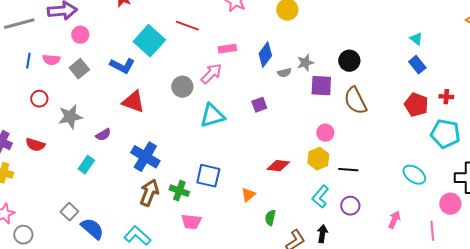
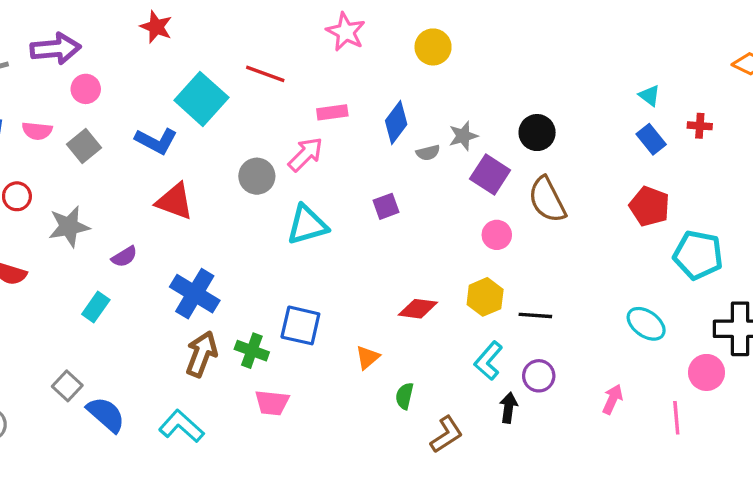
purple square: (321, 86) -> (490, 174), turned 30
red cross: (446, 97) -> (700, 126), moved
pink circle: (325, 133) -> (497, 235), moved
black arrow: (322, 234) -> (509, 408), moved

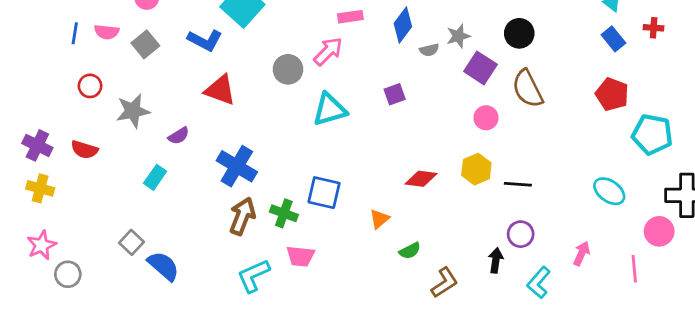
cyan L-shape: (488, 361) -> (539, 283), moved
green semicircle: (405, 396) -> (410, 251), turned -130
cyan L-shape: (181, 426) -> (253, 276), moved, turned -66

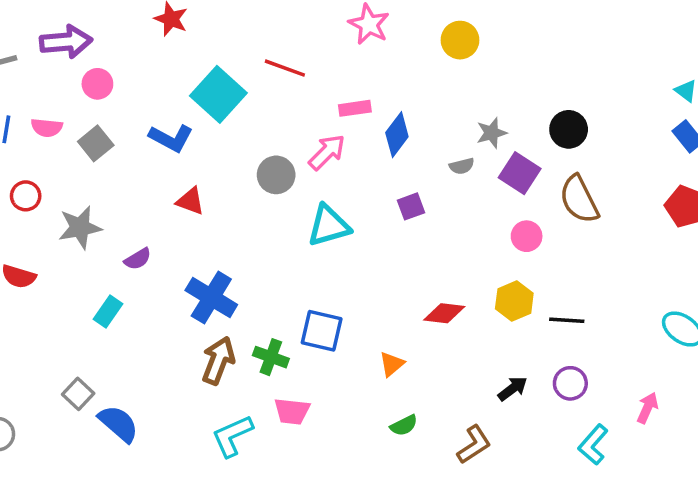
blue diamond: (403, 25) -> (397, 135), moved
gray semicircle: (429, 50) -> (462, 166), moved
red triangle: (220, 90) -> (190, 201), size x0.7
green semicircle: (410, 251) -> (404, 425), moved
black arrow: (496, 260) -> (513, 389), moved, turned 45

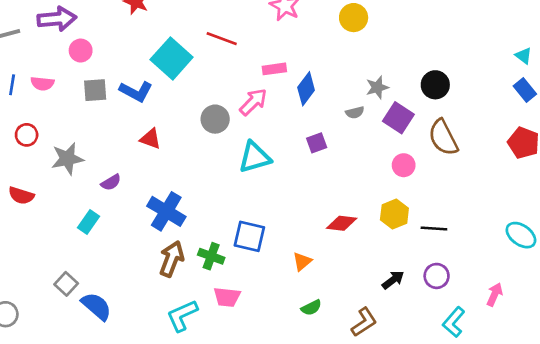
gray square: (96, 143) -> (95, 90), moved, turned 35

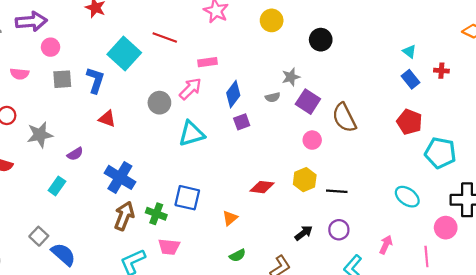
black circle: (435, 85) -> (321, 40), moved
blue diamond: (306, 89) -> (233, 94), moved
blue L-shape: (136, 91) -> (95, 80), turned -100

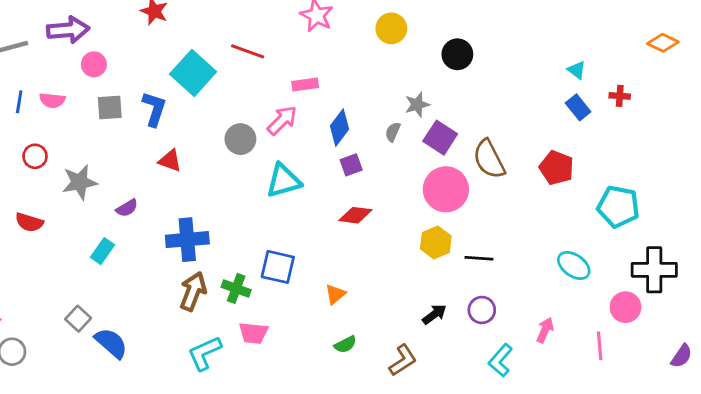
gray semicircle: (273, 97) -> (393, 132), turned 128
red pentagon: (409, 122) -> (557, 168), moved
pink circle: (312, 140) -> (446, 189), size x1.8
blue cross: (120, 177) -> (187, 240), turned -36
red diamond: (262, 187) -> (355, 215), moved

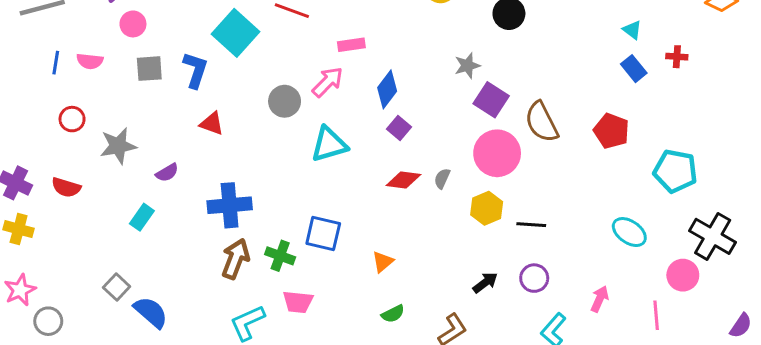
gray semicircle: (393, 132) -> (442, 179), moved
purple square: (351, 165) -> (399, 128), turned -30
black cross: (654, 270) -> (713, 236), turned 30

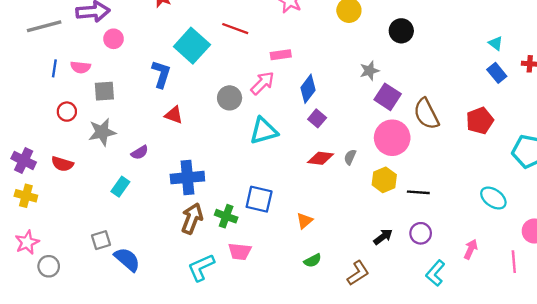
gray square: (149, 69) -> (104, 91), moved
red pentagon: (611, 131) -> (480, 121), turned 30
gray square: (117, 287) -> (101, 240), turned 30

